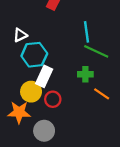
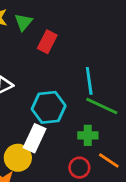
cyan hexagon: (34, 55) -> (49, 107), moved
red circle: (53, 99) -> (79, 168), moved

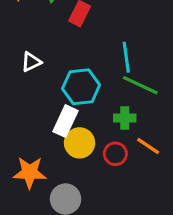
yellow circle: (18, 158) -> (80, 143), moved

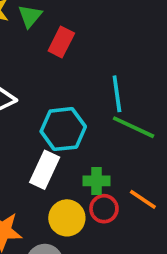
green cross: (125, 118) -> (97, 181), moved
yellow circle: (80, 143) -> (67, 218), moved

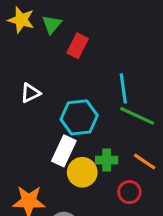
orange line: (143, 199) -> (145, 162), moved
red circle: (104, 209) -> (129, 192), moved
yellow circle: (67, 218) -> (82, 172), moved

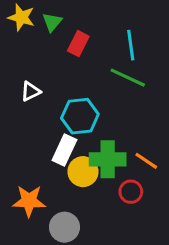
cyan line: (123, 88) -> (131, 45), moved
green line: (137, 116) -> (128, 78), moved
green cross: (107, 160) -> (108, 159), size x1.6

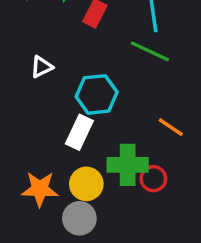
green cross: (108, 159) -> (128, 165), moved
orange line: (146, 161) -> (171, 127), moved
yellow circle: (83, 172) -> (86, 184), moved

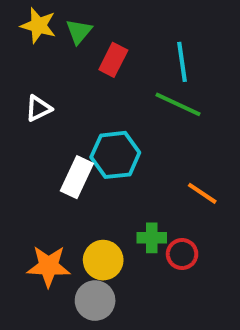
white triangle: (42, 67) -> (38, 108), moved
white rectangle: (79, 132) -> (77, 177), moved
green cross: (128, 165) -> (152, 238), size x0.6

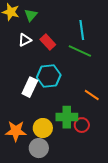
red rectangle: (113, 60) -> (48, 42), moved, turned -70
white triangle: (38, 108) -> (25, 40), moved
green cross: (152, 238) -> (67, 117), size x1.5

